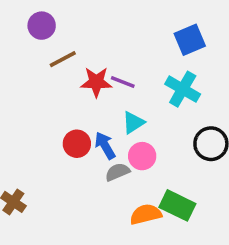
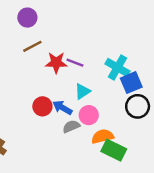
purple circle: (42, 26) -> (27, 18), moved
blue square: (190, 40) -> (131, 83), moved
blue arrow: (105, 145) -> (62, 108), turned -30
orange semicircle: (146, 214) -> (103, 136), moved

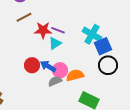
cyan triangle: (82, 91) -> (55, 43), moved
pink circle: (89, 115) -> (60, 70), moved
orange semicircle: (103, 136) -> (75, 75), moved

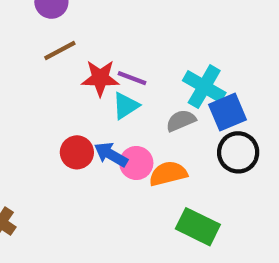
gray semicircle: (55, 81) -> (181, 121), moved

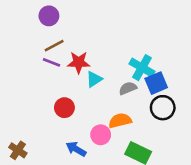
purple line: (132, 78) -> (52, 62), moved
blue arrow: (111, 155) -> (76, 149), moved
pink circle: (136, 163) -> (101, 135), moved

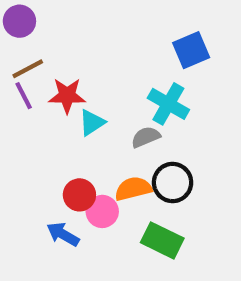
purple line: (52, 62) -> (24, 96), turned 42
blue square: (156, 83) -> (191, 50), moved
red circle: (64, 108) -> (79, 195), moved
black circle: (163, 108) -> (173, 183), moved

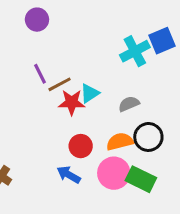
brown line: (28, 69) -> (60, 84), moved
red star: (67, 96) -> (72, 102), moved
cyan cross: (168, 104) -> (135, 51), moved, turned 32
pink circle: (102, 211) -> (114, 173), moved, size x1.4

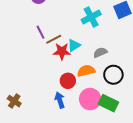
cyan cross: (135, 51) -> (91, 17), moved
orange semicircle: (120, 142) -> (86, 71), moved
blue arrow: (69, 175) -> (60, 100), turned 42

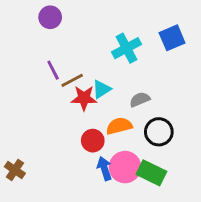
blue arrow: (60, 100) -> (104, 169), moved

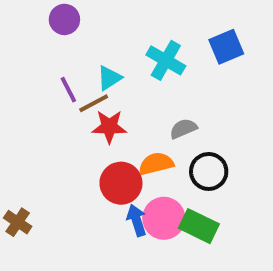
cyan cross: (127, 48) -> (166, 60), turned -32
cyan triangle: (102, 89) -> (109, 78), moved
red circle: (93, 141) -> (121, 183), size x1.4

